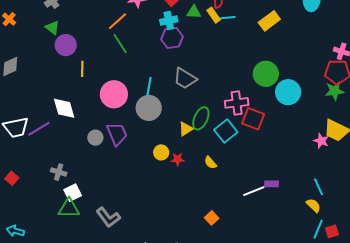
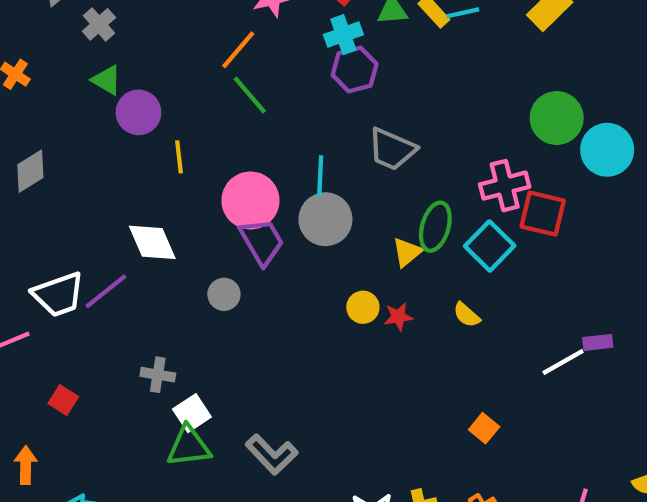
purple trapezoid: (117, 134) -> (262, 242), moved

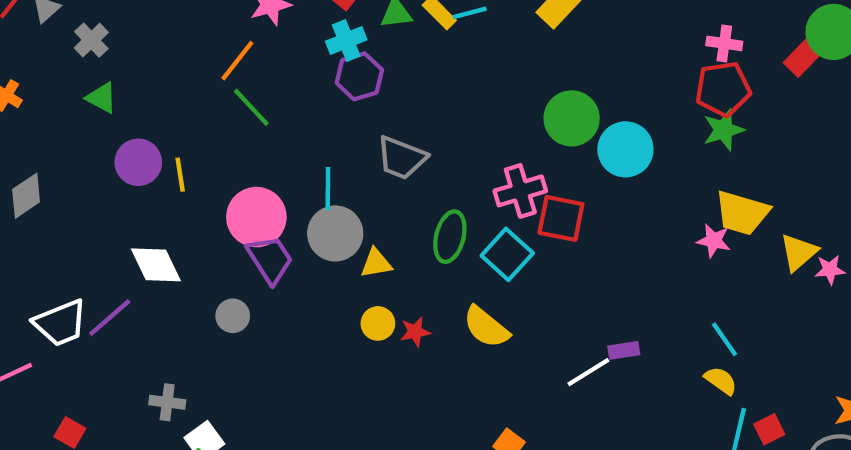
purple circle: (138, 112) -> (138, 162), moved
yellow triangle: (407, 252) -> (376, 263), moved, turned 32
yellow semicircle: (467, 315) -> (486, 327), size x1.6

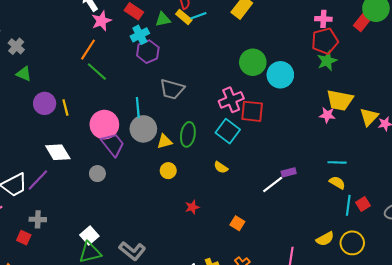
green ellipse: (450, 237) -> (188, 134), moved
yellow semicircle: (486, 327) -> (221, 167), size x0.6
red star: (415, 332) -> (192, 207), moved
cyan line: (724, 339) -> (337, 162), turned -48
gray cross: (167, 402) -> (38, 219), moved

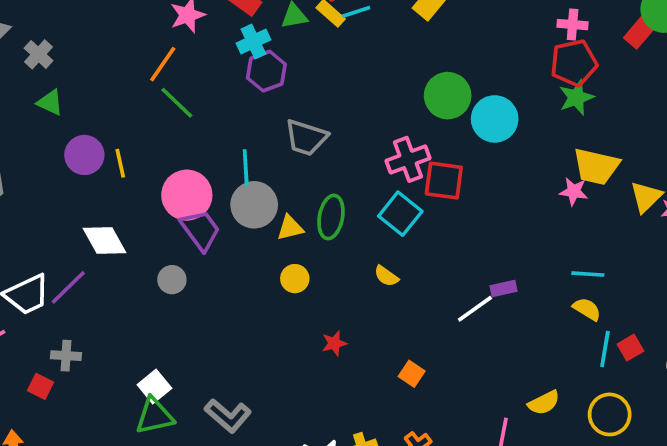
yellow semicircle: (325, 239) -> (544, 403), moved

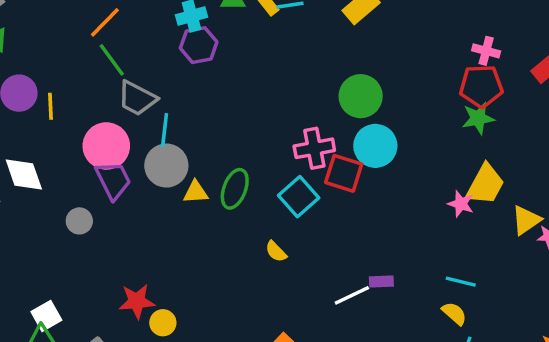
cyan circle: (495, 119) -> (375, 146), moved
gray trapezoid: (306, 138) -> (137, 98), moved
yellow trapezoid: (596, 167) -> (485, 185), turned -84
yellow circle: (295, 279) -> (163, 323), moved
red star: (334, 343) -> (137, 301), moved, size x1.5

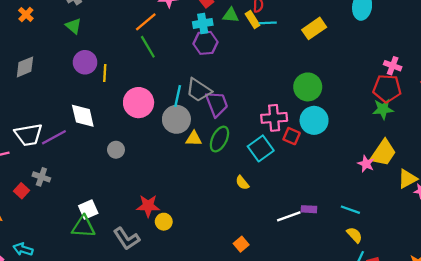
gray trapezoid: (137, 98) -> (199, 90), moved
red square: (344, 173) -> (292, 136), size x0.7
purple trapezoid: (113, 180) -> (217, 104), moved
cyan line: (461, 282) -> (350, 210), moved

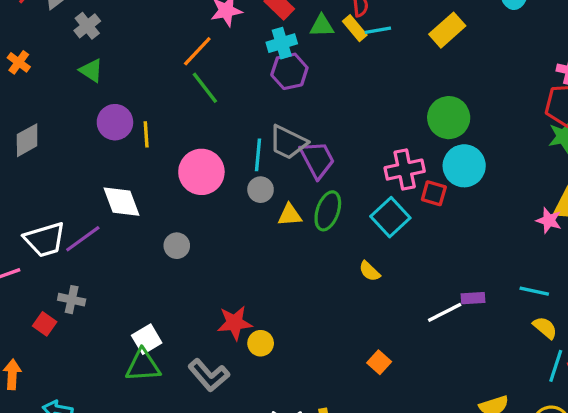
gray circle: (176, 119) -> (261, 190), size x0.6

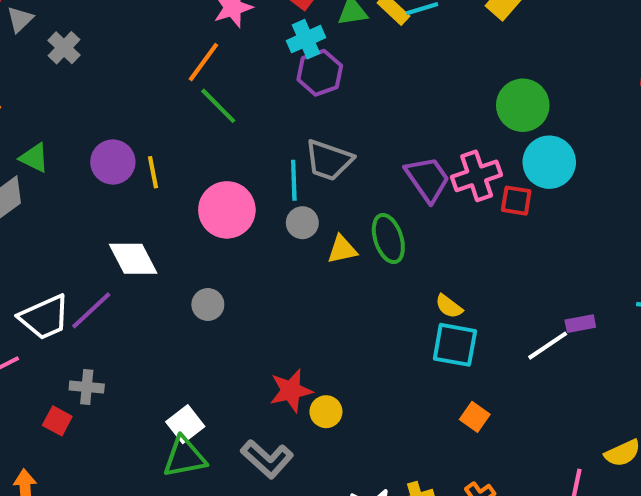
green triangle: (91, 70) -> (34, 158), moved
purple trapezoid: (317, 159) -> (427, 179), moved
green ellipse: (328, 211) -> (388, 238), turned -30
cyan square: (390, 217) -> (455, 345), moved, turned -30

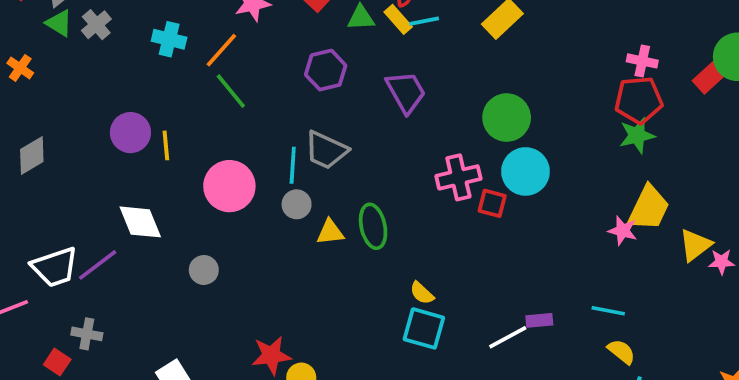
cyan cross: (306, 39) -> (169, 39), moved, turned 32
green triangle: (34, 158) -> (59, 23), moved
purple trapezoid: (427, 179) -> (406, 92), moved

